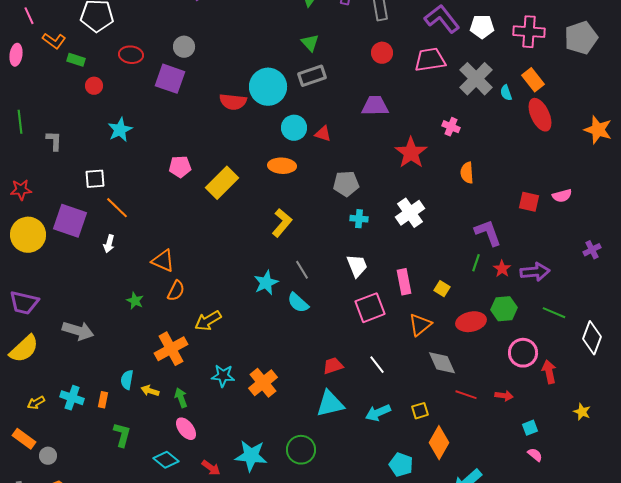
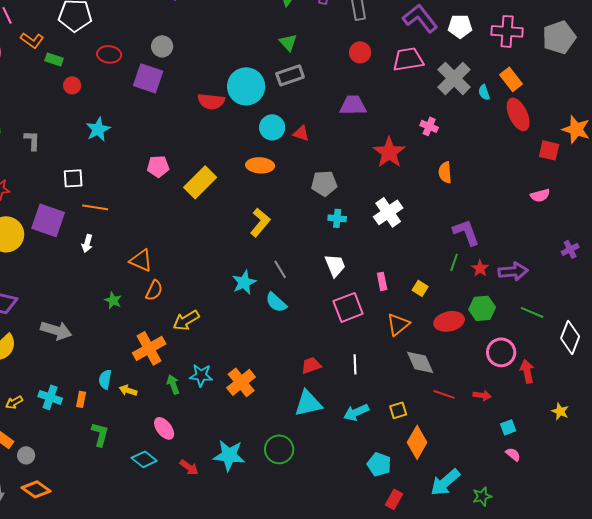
red square: (529, 202) -> (549, 150), moved
orange line: (117, 208) -> (95, 207), turned -35
pink rectangle: (404, 282) -> (382, 281), size x0.7
white line: (377, 365) -> (355, 364), turned 36
green arrow: (181, 398) -> (173, 384), moved

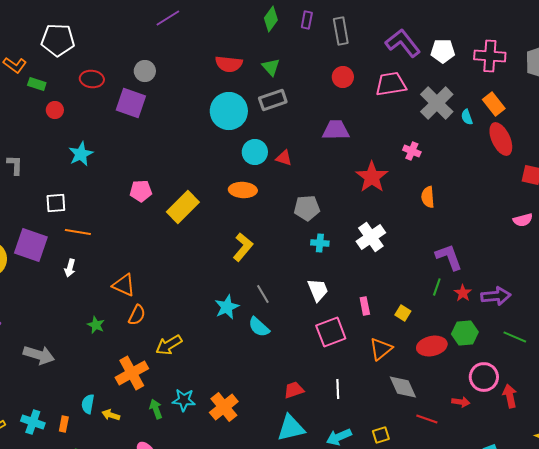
red semicircle: (211, 101) -> (229, 64), moved
red arrow: (482, 395) -> (461, 402), moved

